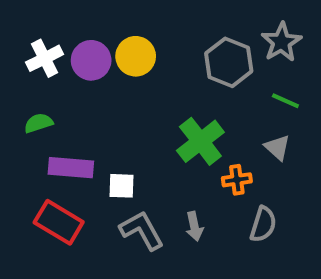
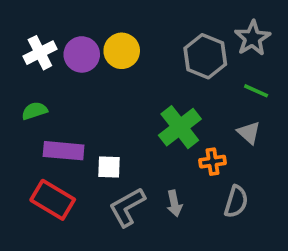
gray L-shape: (142, 230) -> (127, 207), turned -90

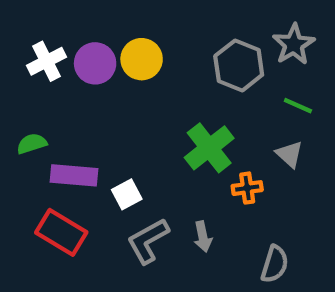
green semicircle: (35, 111) -> (32, 144), moved
white square: (109, 167) -> (127, 194), turned -30
gray semicircle: (236, 202) -> (275, 264), moved

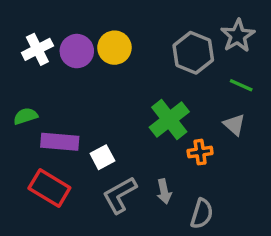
gray semicircle: (275, 264) -> (202, 214), moved

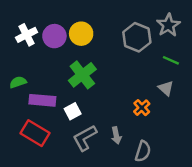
green cross: (169, 120) -> (82, 75), moved
orange cross: (200, 152) -> (142, 108), turned -35

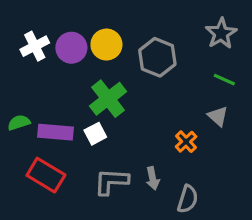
gray hexagon: (137, 37) -> (157, 57), moved
green semicircle: (18, 82) -> (19, 123), moved
white square: (73, 111) -> (95, 134), moved
gray L-shape: (85, 138) -> (111, 181), turned 32

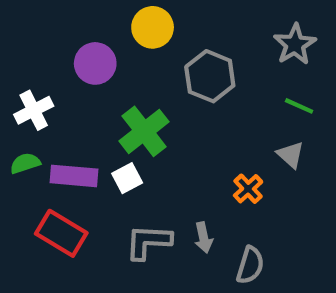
yellow circle: (106, 45) -> (153, 27), moved
white cross: (35, 46) -> (34, 110), moved

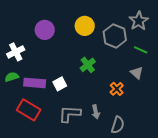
yellow circle: (153, 27) -> (85, 26), moved
gray hexagon: (210, 76) -> (115, 36), moved
green cross: (144, 131) -> (88, 65), moved, size x0.7

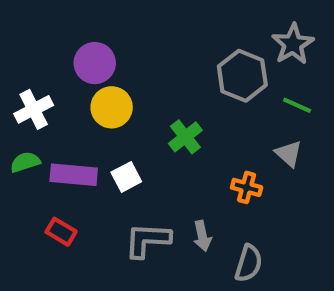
yellow circle: (85, 26) -> (112, 107), moved
orange cross: (117, 89) -> (247, 187), turned -32
red rectangle: (29, 110) -> (61, 232), size x0.6

